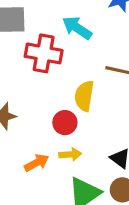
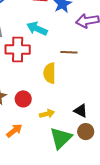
red circle: (65, 123) -> (23, 99), moved
orange arrow: (37, 163) -> (14, 131), moved

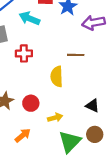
cyan arrow: (37, 29) -> (29, 18), moved
red cross: (18, 49) -> (24, 53), size x0.7
black triangle: (81, 111) -> (92, 106), moved

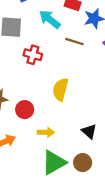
brown line: (76, 55) -> (75, 42), moved

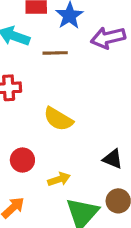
yellow semicircle: (60, 89) -> (58, 119), turned -55

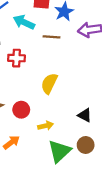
yellow semicircle: (58, 119) -> (49, 83), turned 80

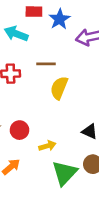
brown line: (52, 37) -> (46, 64), moved
yellow semicircle: (49, 83) -> (59, 88), moved

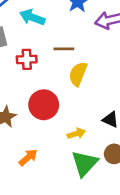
red circle: (19, 130) -> (44, 105), moved, size x1.5
yellow arrow: (47, 146) -> (76, 134), moved

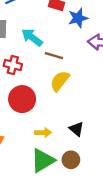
cyan arrow: (32, 17) -> (32, 37), moved
red cross: (27, 59) -> (13, 65), moved

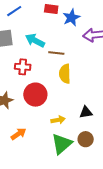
yellow semicircle: (60, 81) -> (65, 74), turned -30
black triangle: (76, 129) -> (86, 112), turned -40

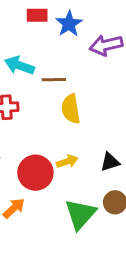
red circle: (35, 95) -> (35, 173), moved
yellow arrow: (58, 120) -> (67, 161), moved

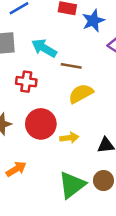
yellow semicircle: (71, 109) -> (81, 94), turned 60
red circle: (35, 173) -> (41, 124), moved

